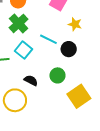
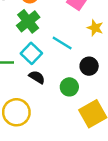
black circle: (69, 49) -> (89, 66), moved
black semicircle: (31, 80) -> (37, 77), moved

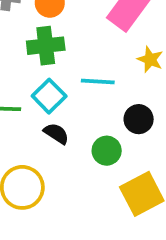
green cross: (28, 21) -> (46, 46), turned 30
cyan line: (62, 43) -> (98, 81), turned -30

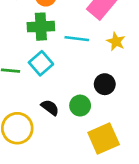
cyan line: (98, 81) -> (77, 39), moved
black semicircle: (56, 133) -> (50, 107), moved

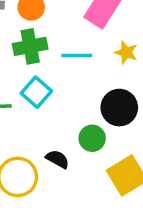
black circle: (105, 84) -> (119, 108), size x1.4
black semicircle: (50, 107) -> (58, 159), moved

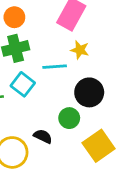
yellow star: (126, 52) -> (80, 50), moved
cyan line: (77, 56) -> (55, 67), moved

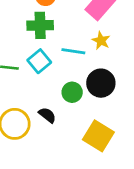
green circle: (69, 118) -> (72, 92), moved
yellow square: (99, 146) -> (98, 136), turned -36

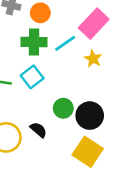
cyan line: (73, 51) -> (65, 43), moved, turned -45
black circle: (101, 83) -> (90, 116), moved

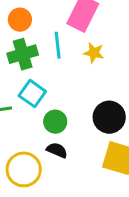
cyan line: (65, 43) -> (58, 45), turned -45
green circle: (63, 108) -> (55, 122), moved

